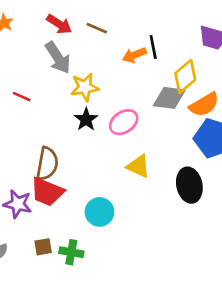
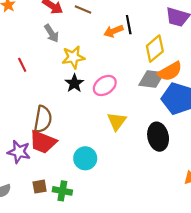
gray arrow: (58, 58) -> (52, 33), size x0.7
red line: (22, 97) -> (22, 65), turned 40
gray diamond: (169, 98) -> (152, 79), moved
yellow triangle: (138, 166) -> (117, 121), turned 42

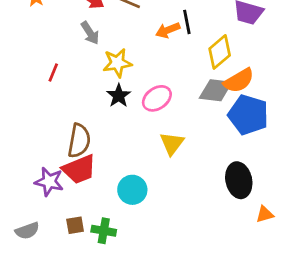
red line: (22, 65) -> (53, 72), turned 48
black ellipse: (158, 137) -> (239, 180), moved
red trapezoid: (43, 142) -> (79, 169), turned -44

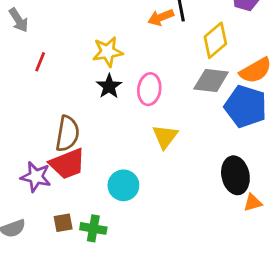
gray arrow: (90, 33) -> (19, 20), moved
orange semicircle: (239, 81) -> (256, 70), moved
pink ellipse: (157, 98) -> (149, 89), turned -48
orange triangle: (265, 214) -> (253, 203), moved

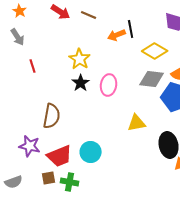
yellow diamond: (215, 40) -> (155, 51), turned 70
yellow star: (108, 52) -> (80, 59), turned -30
red line: (40, 62) -> (33, 66), turned -40
yellow triangle: (165, 137) -> (137, 123), moved, turned 42
red trapezoid: (67, 164) -> (60, 156), moved

